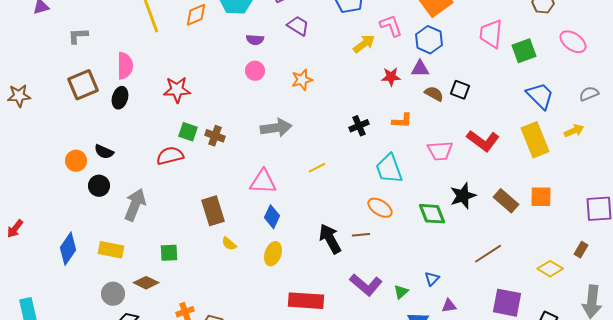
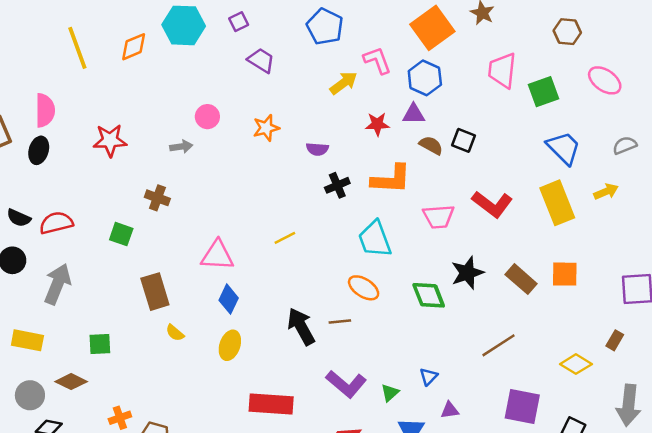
purple semicircle: (255, 40) -> (317, 149), moved
orange L-shape: (402, 121) -> (391, 179), size x1.6
gray arrow: (276, 128) -> (181, 147), moved, size x0.6
green square: (188, 132) -> (121, 234), moved
red semicircle: (170, 156) -> (56, 223), moved

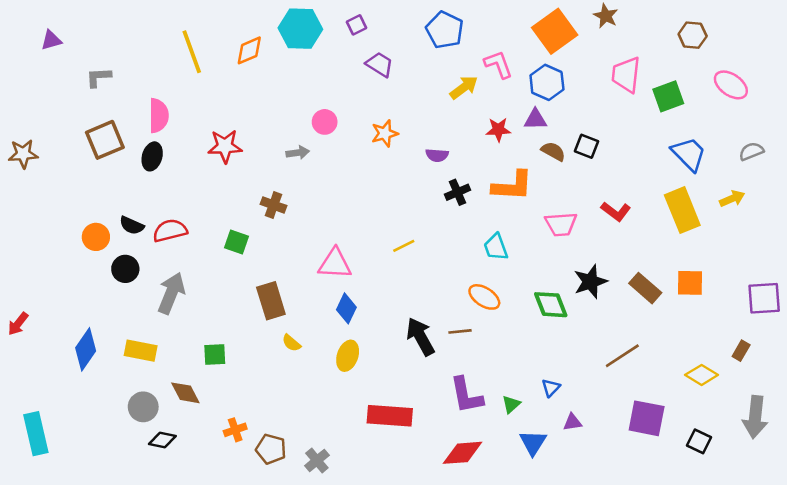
red L-shape: (492, 204) -> (616, 211), size x0.7
cyan trapezoid: (375, 239) -> (496, 247), size x0.7
brown diamond: (71, 382) -> (185, 393), turned 36
purple L-shape: (346, 384) -> (466, 395), turned 39

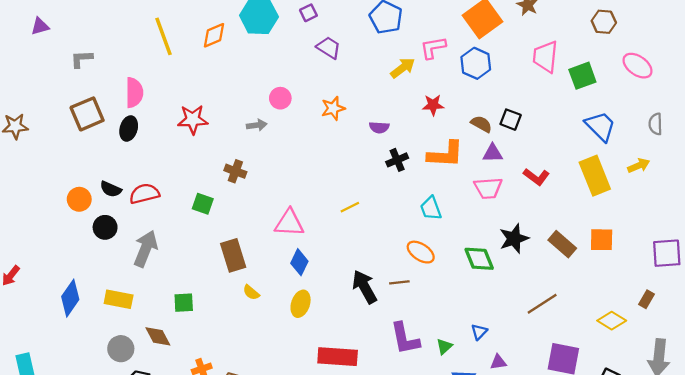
pink L-shape: (498, 64) -> (433, 48), turned -80
purple triangle: (535, 119) -> (493, 153), moved
gray semicircle: (751, 151) -> (655, 124), turned -70

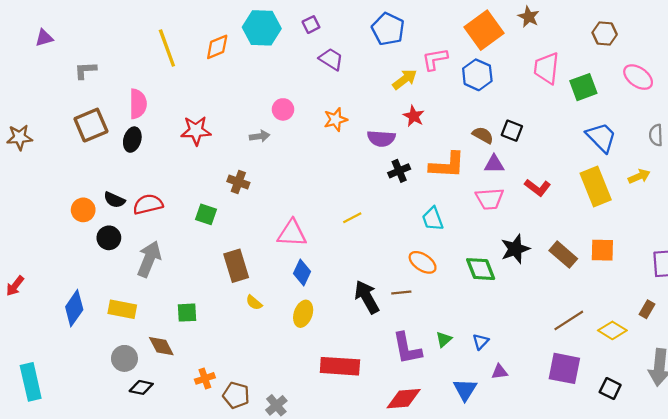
red star: (433, 105) -> (414, 116), moved, turned 30
purple semicircle: (379, 127) -> (381, 138), size x1.4
brown line: (542, 304) -> (569, 320), moved
green triangle: (444, 346) -> (444, 339), moved

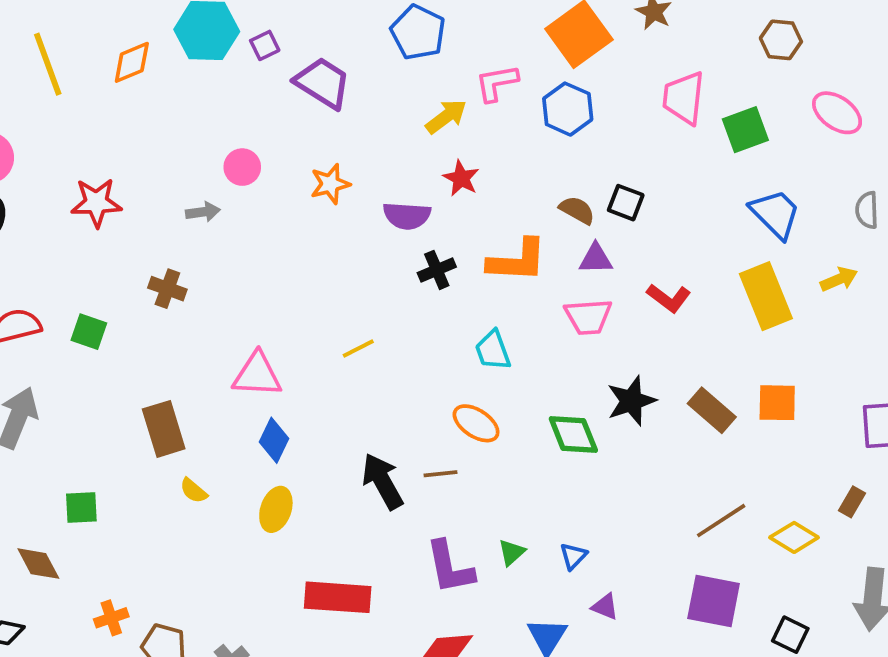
purple square: (311, 25) -> (265, 45), moved
purple trapezoid: (331, 59) -> (323, 83), size x1.4
green square: (206, 214) -> (89, 332), moved
purple triangle: (500, 372) -> (605, 607), turned 30

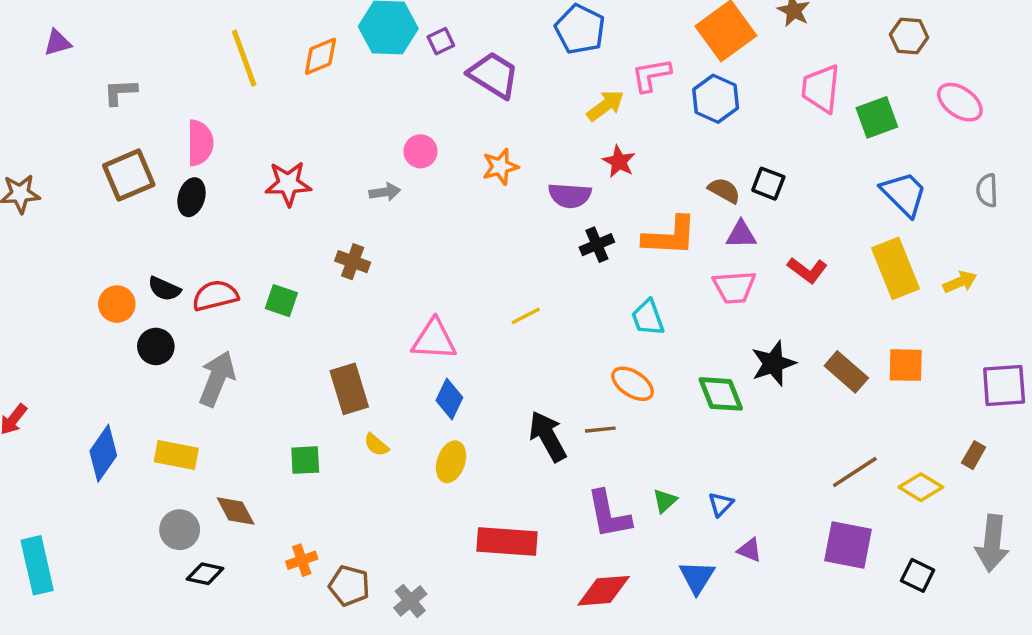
yellow arrow: (839, 279) -> (960, 282), moved
green square: (81, 507) -> (305, 460), moved

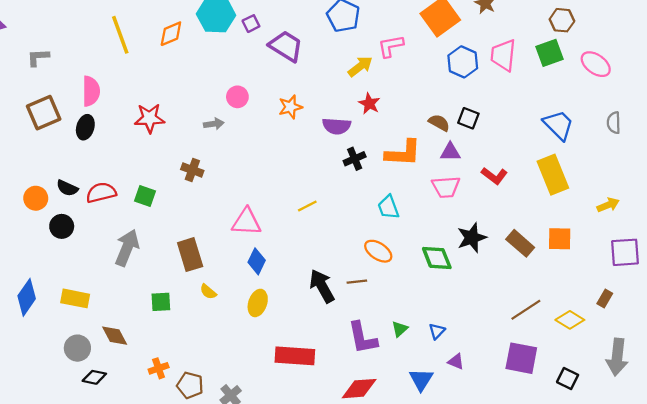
blue hexagon: (716, 99) -> (463, 62), moved
green square: (877, 117) -> (550, 53), moved
yellow arrow: (960, 282) -> (608, 205), moved
gray arrow: (217, 379) -> (127, 248), moved

